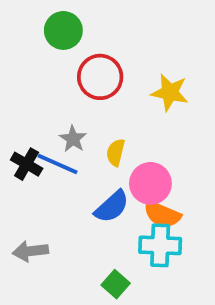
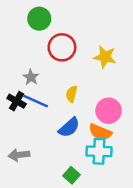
gray star: (73, 139) -> (31, 77), moved
pink circle: (150, 183) -> (109, 111), moved

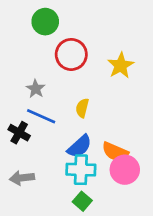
yellow star: (105, 57) -> (121, 65), turned 30
black cross: (17, 101) -> (19, 133), moved
pink circle: (109, 111) -> (125, 170), moved
cyan cross: (99, 151) -> (81, 170), moved

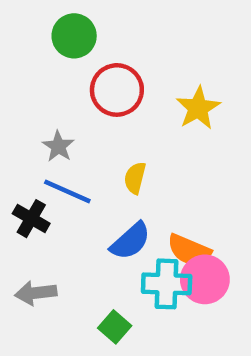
cyan cross: (81, 170) -> (167, 284), moved
green square: (82, 201) -> (115, 327), moved

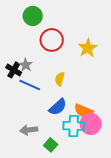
black cross: (31, 219) -> (14, 70), moved
gray arrow: (36, 293) -> (29, 130), moved

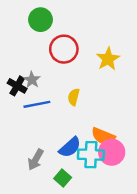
blue line: (30, 85) -> (37, 104), turned -35
blue semicircle: (58, 107) -> (70, 147), moved
gray arrow: (29, 130) -> (36, 160), turned -54

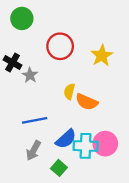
green circle: (41, 20) -> (22, 18), moved
black cross: (17, 86) -> (13, 63), moved
blue line: (37, 104) -> (35, 120), moved
orange semicircle: (103, 136) -> (87, 102), moved

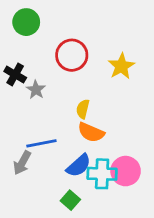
orange semicircle: (87, 102) -> (91, 132), moved
gray arrow: (33, 151) -> (22, 163), moved

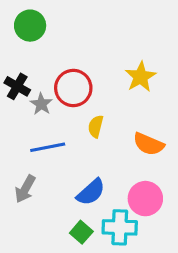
red circle: (72, 55) -> (73, 88), moved
orange semicircle: (91, 132) -> (149, 144), moved
blue line: (41, 143) -> (48, 147), moved
cyan cross: (102, 174) -> (120, 227), moved

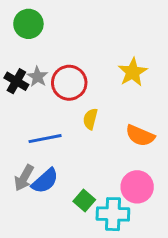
gray star: (41, 104) -> (37, 77), moved
blue semicircle: (91, 192) -> (45, 181), moved
green square: (81, 232) -> (84, 200), moved

